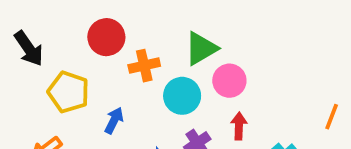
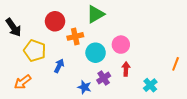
green triangle: (201, 48) -> (96, 14), moved

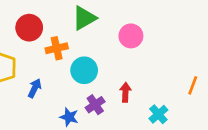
pink circle: (121, 45) -> (131, 36), moved

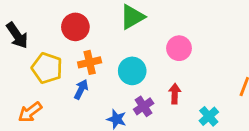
pink circle: (131, 36) -> (179, 48), moved
orange cross: (57, 48) -> (90, 62), moved

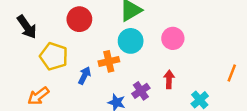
orange cross: (90, 62) -> (109, 61), moved
cyan circle: (132, 71) -> (131, 41), moved

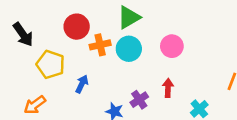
orange cross: (109, 61) -> (100, 45), moved

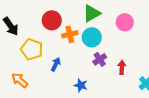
pink circle: (172, 46) -> (125, 22), moved
purple cross: (139, 100) -> (100, 59), moved
orange arrow: (35, 105) -> (20, 80), turned 78

